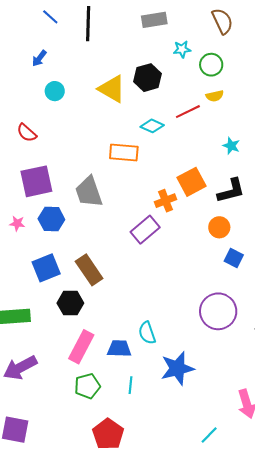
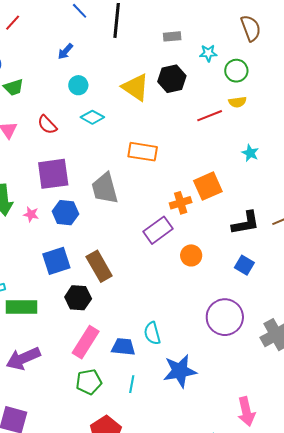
gray rectangle: (154, 20) -> (172, 36), moved, size x0.7
cyan diamond: (152, 126) -> (92, 117), moved
black L-shape: (231, 191) -> (246, 223), moved
orange circle: (219, 227) -> (191, 255), moved

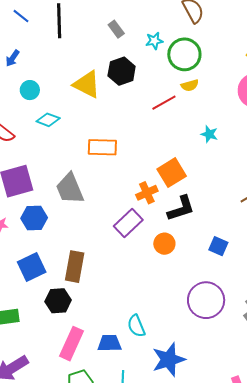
gray rectangle: (172, 36) -> (116, 29), turned 66
green circle: (236, 71) -> (184, 54), size x1.4
black L-shape: (246, 223) -> (181, 208), moved
brown rectangle: (99, 266) -> (75, 267), turned 48

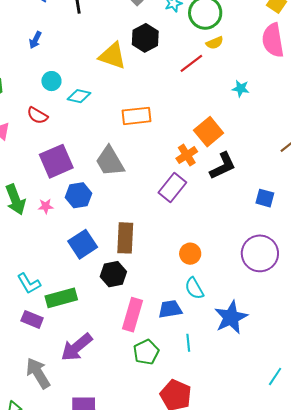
cyan circle: (30, 90) -> (51, 81), moved
orange circle: (164, 244) -> (190, 254), moved

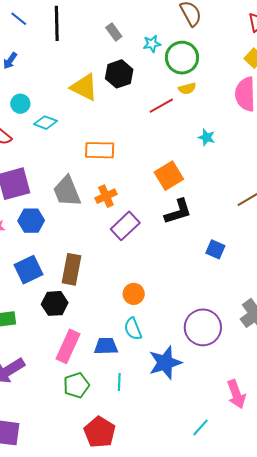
orange cross: (187, 155) -> (106, 196), moved
purple circle: (260, 253) -> (203, 327), moved

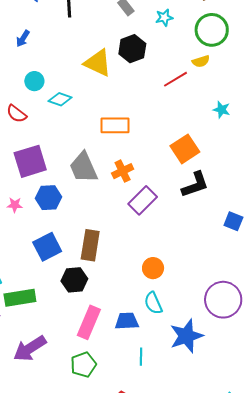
green circle: (182, 58) -> (212, 30), moved
green pentagon: (76, 385) -> (83, 365), moved

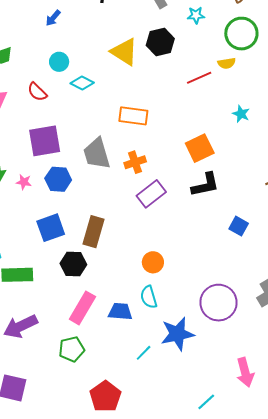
cyan line: (141, 357) -> (144, 353), moved, turned 36

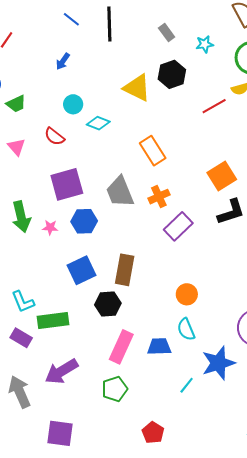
orange rectangle: (133, 116) -> (153, 151), turned 56
red pentagon: (105, 396) -> (153, 433), size x0.7

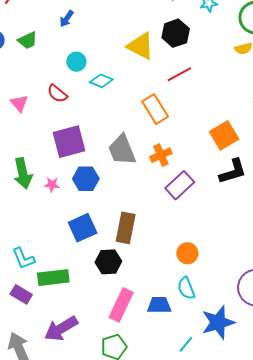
green trapezoid: (16, 104) -> (28, 40), moved
red line: (214, 106) -> (179, 74), moved

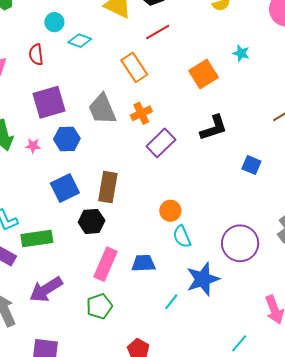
red semicircle: (57, 94) -> (36, 55), turned 45
orange square: (224, 135) -> (204, 74), moved
cyan semicircle: (186, 288) -> (182, 237), moved

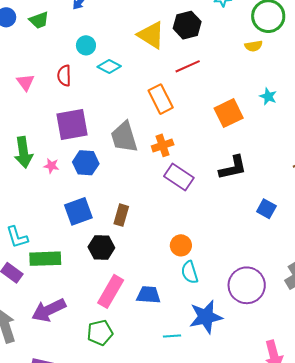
purple rectangle: (161, 143) -> (179, 177), turned 72
brown rectangle: (108, 187) -> (121, 215), size x0.7
cyan line: (171, 302) -> (172, 336), turned 42

